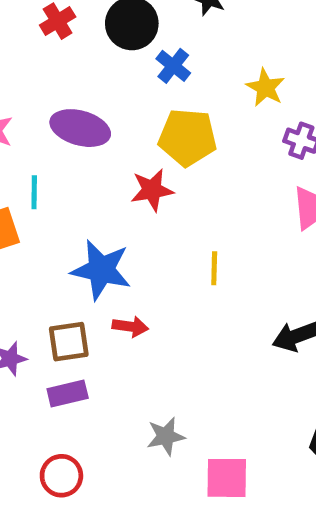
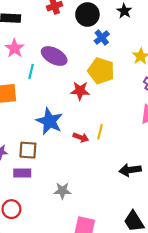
cyan line: (34, 192) -> (31, 71), moved
red arrow: (130, 327) -> (81, 137), moved
gray star: (166, 436) -> (62, 191), moved

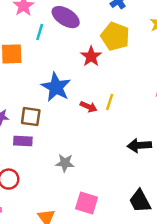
red star: (80, 91) -> (91, 56), turned 30

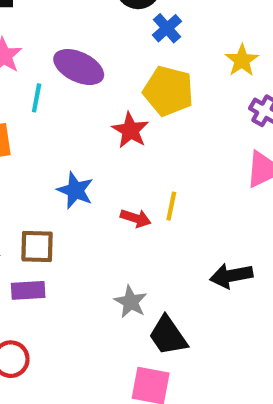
blue star: (56, 87) -> (75, 190), size x0.7
gray star: (65, 163) -> (131, 302), moved, turned 30
black trapezoid: (140, 201) -> (168, 336), moved

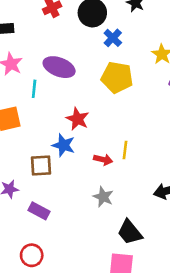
red star: (130, 130) -> (78, 119), moved
brown square: (37, 246) -> (41, 165), moved
purple rectangle: (28, 290) -> (39, 211), turned 36
gray star: (131, 302) -> (103, 197), moved

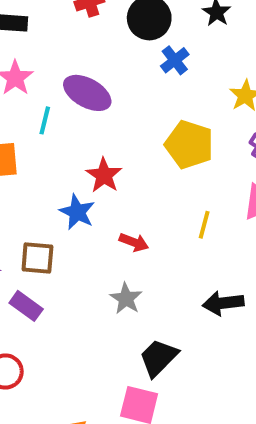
yellow pentagon: (117, 77) -> (189, 145), moved
yellow line: (125, 150) -> (204, 225), moved
brown square: (41, 165) -> (37, 258), moved
black trapezoid: (130, 232) -> (159, 358), turned 76

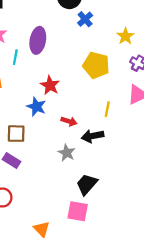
purple ellipse: (87, 93) -> (38, 40), turned 75
black arrow: (223, 303) -> (93, 136), moved

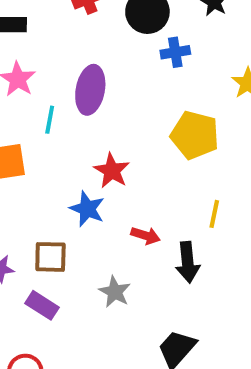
blue cross: (85, 19) -> (175, 52), turned 32
black arrow: (93, 136) -> (188, 262), turned -85
gray star: (67, 153) -> (115, 292), moved

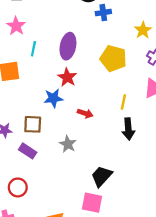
purple ellipse: (90, 90) -> (68, 46), moved
blue star: (87, 209) -> (53, 98), turned -30
black arrow: (188, 262) -> (128, 129), moved

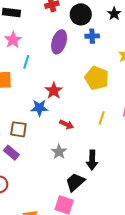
purple ellipse: (68, 46) -> (59, 42), moved
black arrow: (128, 129) -> (92, 160), moved
gray star: (68, 144) -> (59, 152), moved

